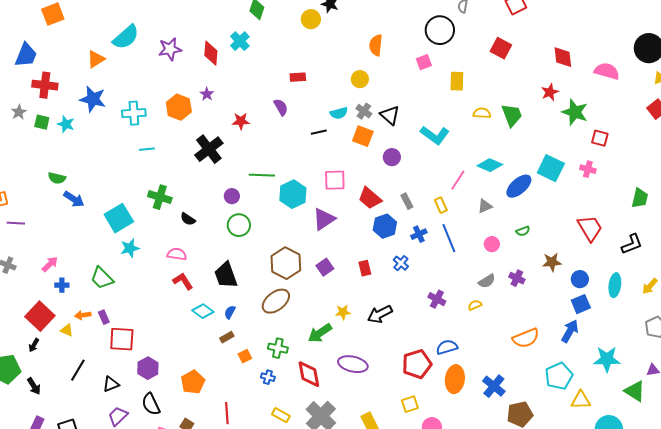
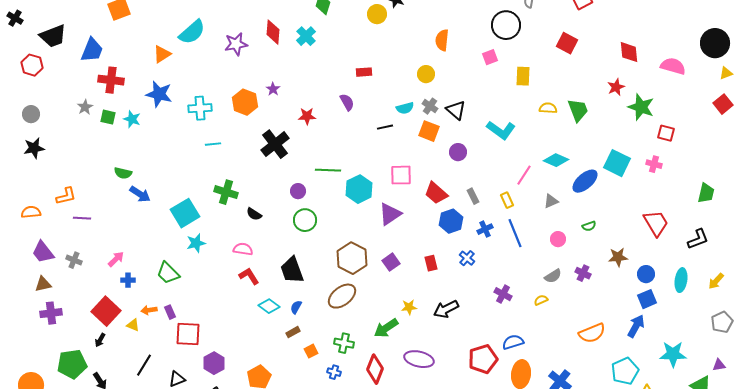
red diamond: (211, 53) -> (273, 32), moved
red diamond: (309, 374) -> (375, 369), turned 32

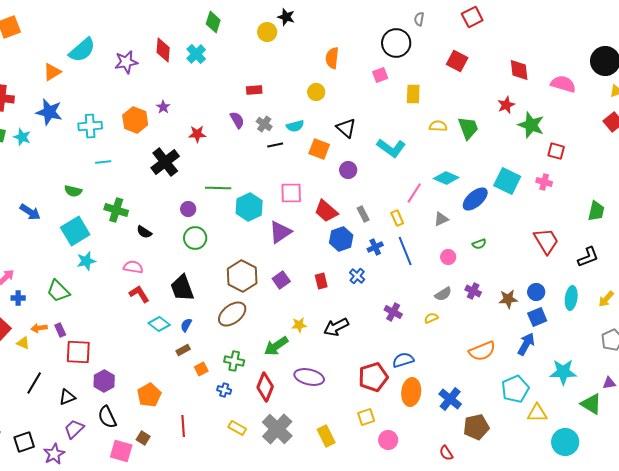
gray cross: (430, 106) -> (264, 124), moved
green semicircle: (123, 173) -> (73, 191), moved
brown star: (618, 257) -> (508, 299), moved

